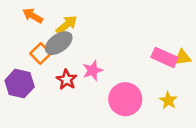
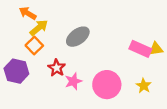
yellow arrow: (67, 25) -> (39, 28), moved
gray ellipse: (59, 43) -> (78, 37), moved
pink star: (93, 70) -> (73, 81), moved

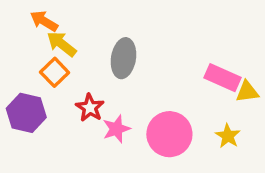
yellow arrow: (39, 28) -> (62, 44), turned -102
gray ellipse: (78, 37) -> (123, 58), turned -45
yellow triangle: (156, 49) -> (247, 92), moved

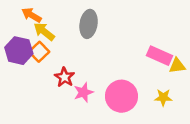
gray ellipse: (123, 58) -> (89, 24), moved
purple hexagon: (26, 113) -> (19, 51), moved
yellow star: (228, 136) -> (163, 97), turned -30

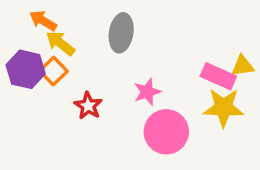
yellow triangle: (177, 66) -> (243, 66), moved
pink star: (83, 92) -> (147, 92), moved
yellow star: (163, 97) -> (224, 107), moved, size x1.6

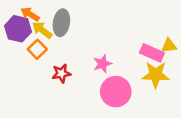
gray ellipse: (121, 33) -> (61, 23), moved
purple hexagon: (26, 69) -> (18, 29), moved
red star: (88, 106) -> (61, 73), turned 30

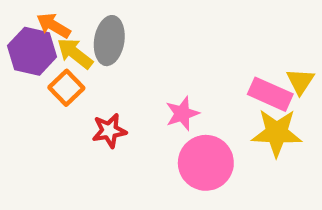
yellow triangle: (169, 46) -> (300, 81), turned -49

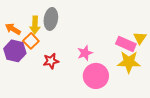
orange arrow: (53, 26) -> (13, 29), moved
purple hexagon: (32, 51) -> (15, 51), moved
yellow arrow: (75, 53) -> (35, 25), turned -126

